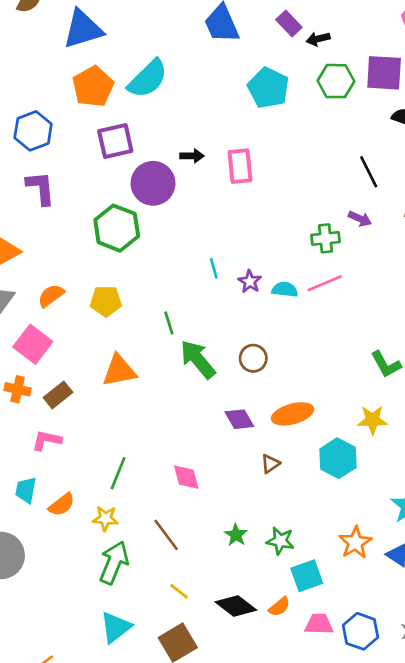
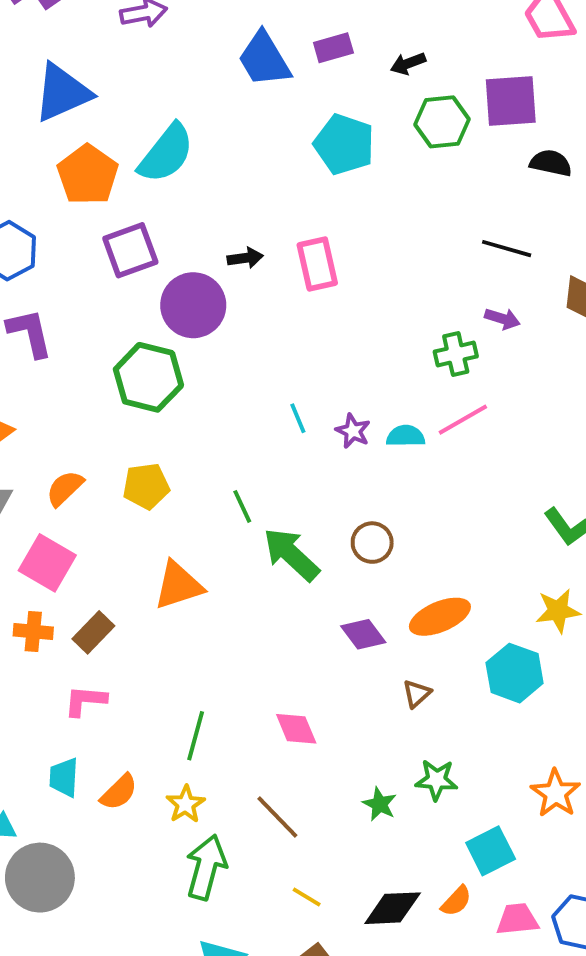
purple rectangle: (289, 23) -> (333, 48), moved, turned -55
black line: (369, 172) -> (507, 249), turned -40
yellow star: (105, 518) -> (186, 804), turned -30
green star: (280, 541) -> (437, 780), moved
black diamond: (236, 606) -> (393, 908), turned -33

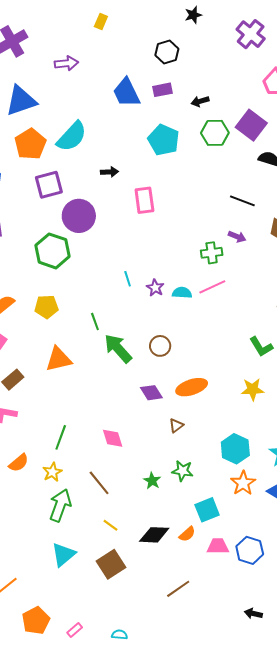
purple square: (511, 101) -> (251, 125), turned 36
black arrow: (245, 258) -> (109, 172), moved
cyan hexagon: (515, 673) -> (235, 449), moved

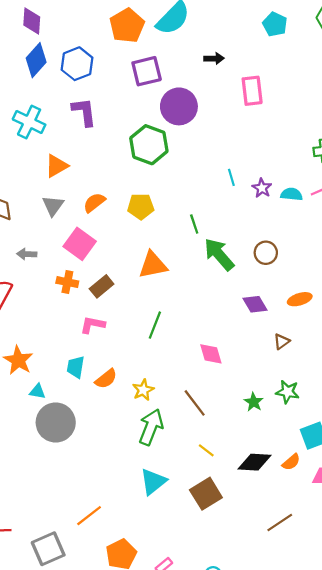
cyan pentagon: (164, 140) -> (275, 24), size x0.7
orange ellipse: (192, 387) -> (300, 299), size x0.7
green line: (61, 437) -> (155, 325), moved

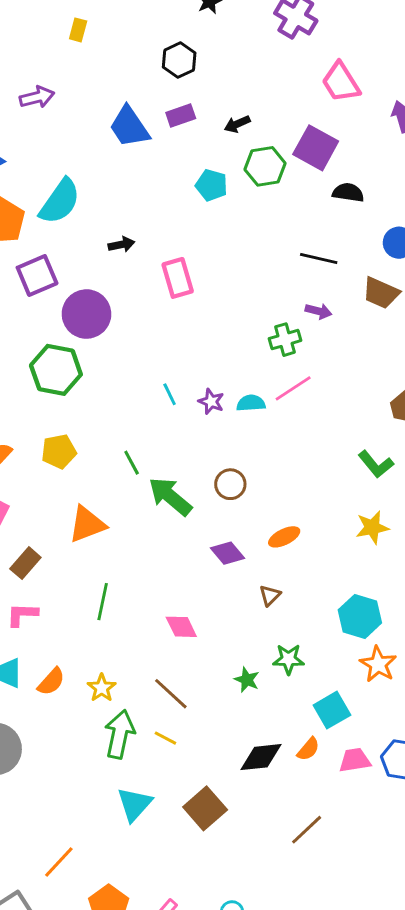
cyan pentagon: (275, 24) -> (212, 185), moved
yellow line: (206, 450) -> (165, 738), moved

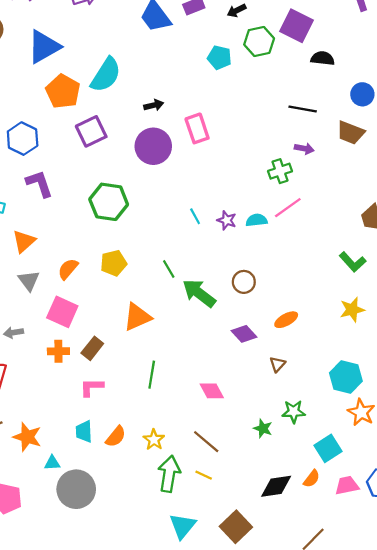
purple circle: (86, 314) -> (153, 146), moved

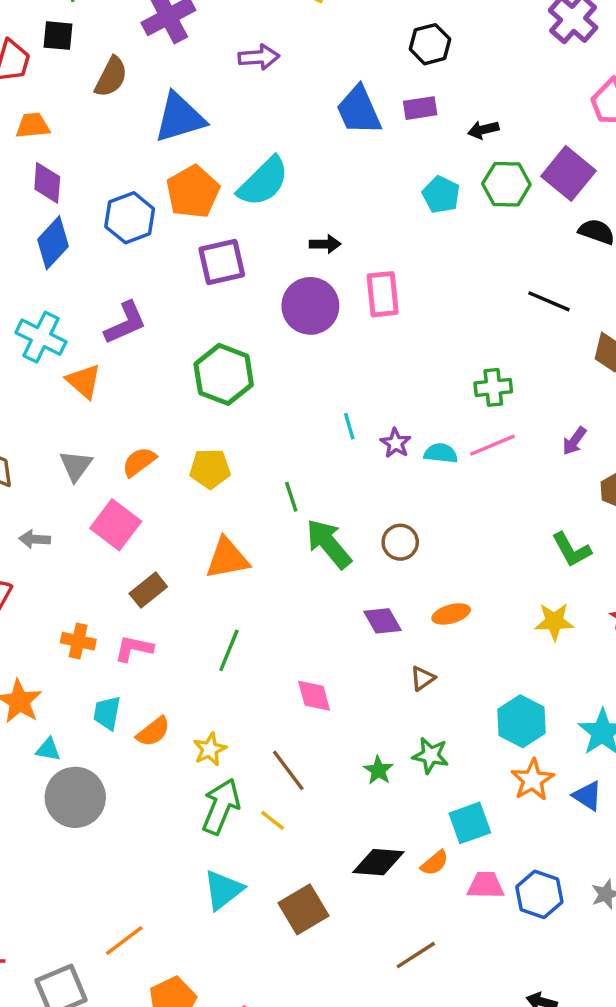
blue hexagon: (23, 139) -> (130, 218), moved
purple arrow: (304, 149) -> (574, 441), moved, turned 102
purple L-shape: (39, 184) -> (125, 323), turned 72
orange triangle: (24, 241) -> (84, 381), moved, turned -50
orange cross: (58, 351) -> (78, 641), moved

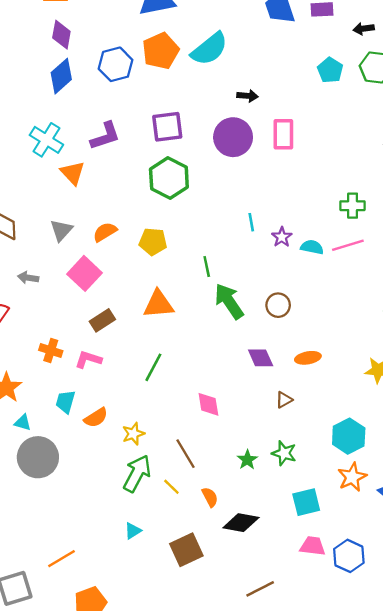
purple square: (222, 262) -> (167, 127), moved
orange semicircle: (435, 863) -> (210, 497), moved, turned -84
cyan triangle: (223, 890) -> (133, 531), size x0.6

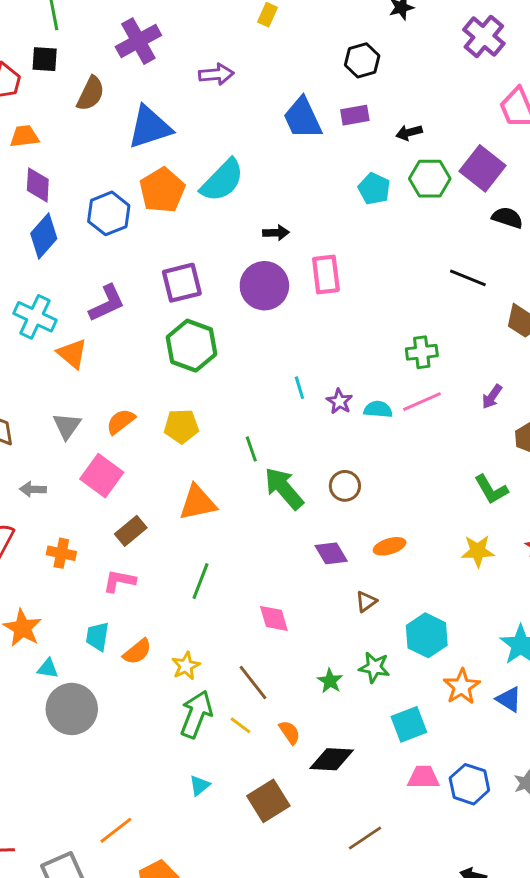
orange cross: (51, 350) -> (61, 553), moved
cyan hexagon: (349, 436) -> (427, 635), moved

